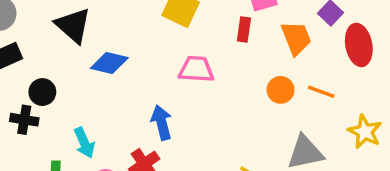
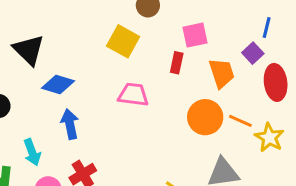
orange circle: (281, 90) -> (205, 117), size x1.5
blue arrow: (162, 123) -> (70, 124), moved
yellow star: (365, 132) -> (269, 138), moved

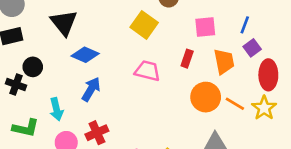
blue line: (267, 27) -> (245, 25), moved
red rectangle: (177, 63) -> (187, 59), moved
blue arrow: (70, 124) -> (91, 89), turned 35
yellow star: (269, 138) -> (264, 108), moved

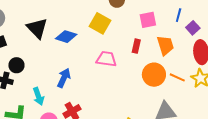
purple square: (252, 48) -> (193, 28), moved
blue diamond: (85, 55) -> (66, 37), moved

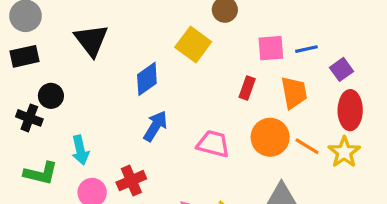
blue line: (179, 15) -> (306, 49), moved, turned 56
blue diamond: (66, 37) -> (147, 79), moved, turned -60
pink trapezoid: (106, 59) -> (213, 144), moved
blue arrow: (64, 78) -> (155, 126), moved

